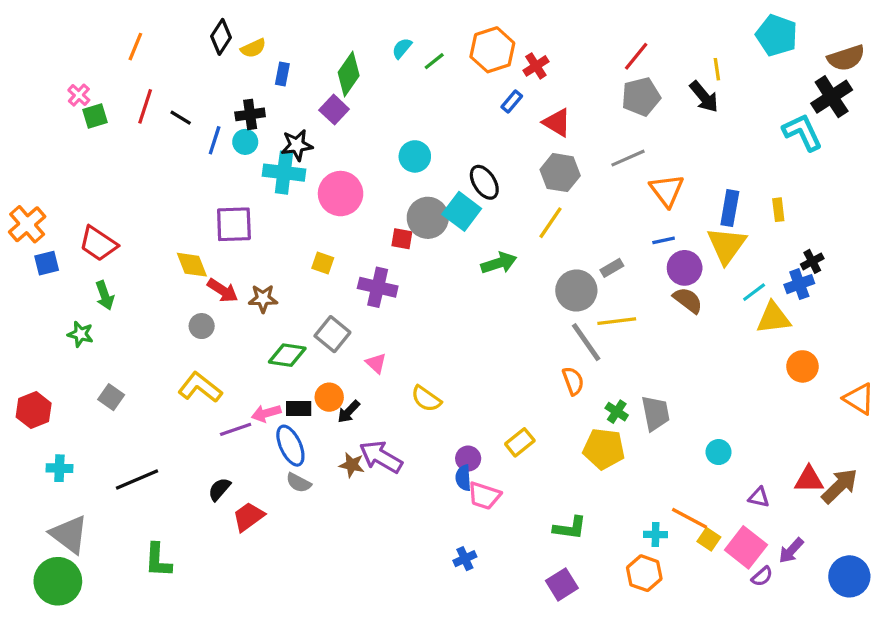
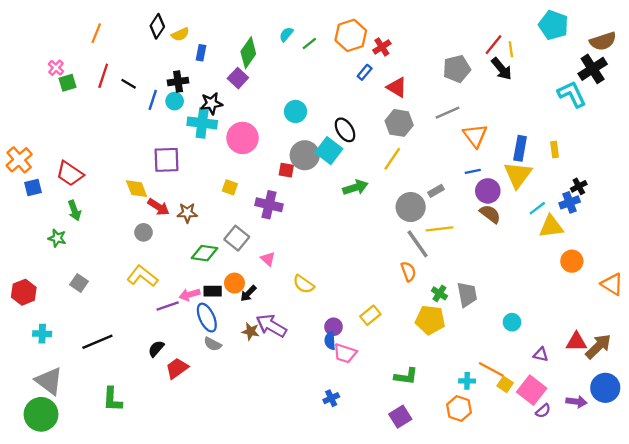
red line: (636, 56) -> (494, 45), moved
purple arrow: (791, 551) -> (576, 402), moved, turned -126
blue circle: (849, 576) -> (605, 388), moved

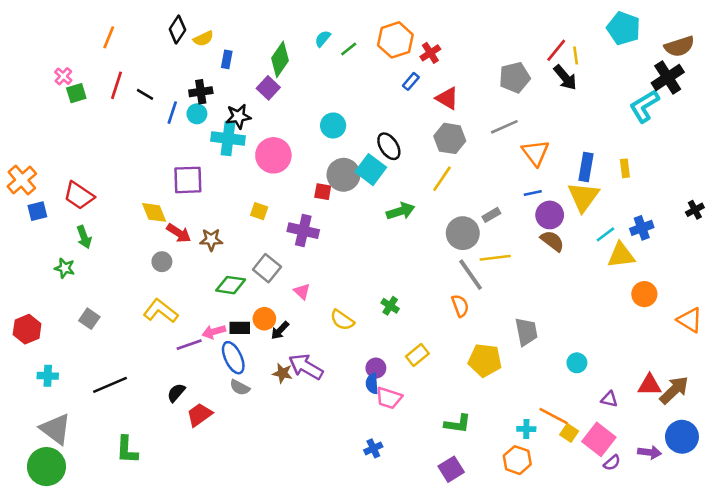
cyan L-shape: (572, 94) -> (644, 106), turned -96
black cross: (579, 186) -> (695, 210), moved
green cross: (439, 293) -> (390, 306), moved

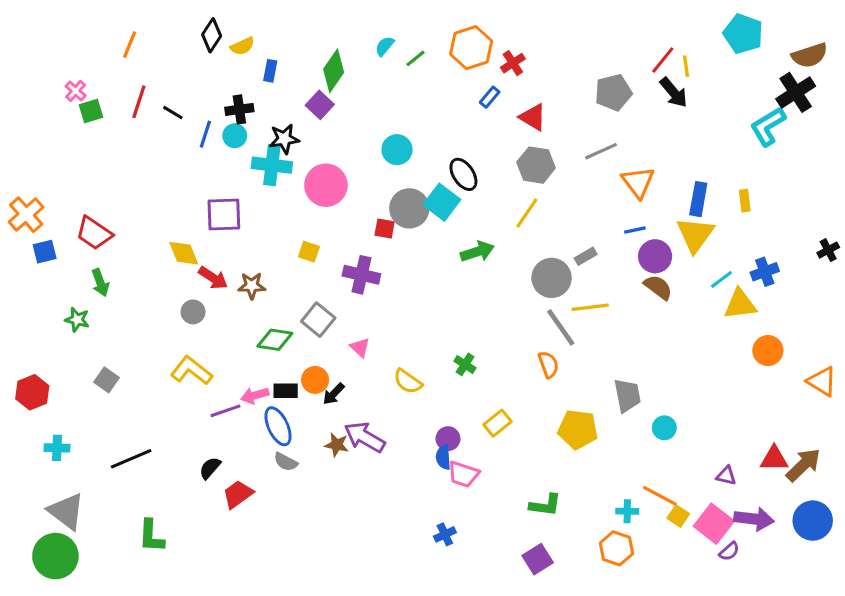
cyan circle: (577, 363) -> (664, 428), moved
purple arrow: (650, 452) -> (754, 519), moved, size x1.4

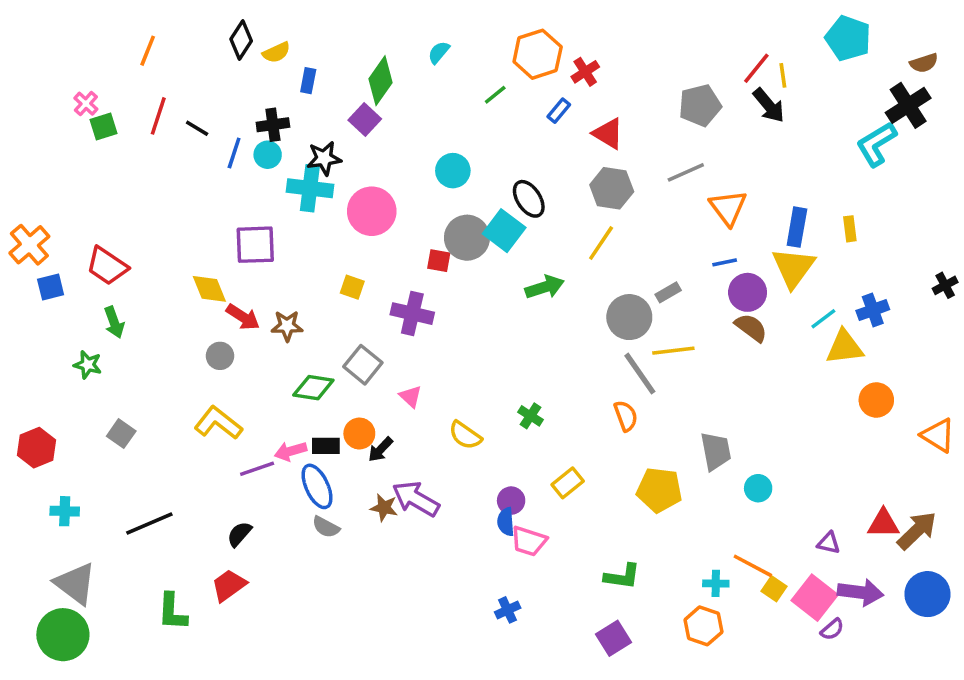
brown semicircle: (810, 55) -> (924, 63), size x0.7
green line: (416, 58) -> (495, 95), moved
red trapezoid: (238, 494) -> (229, 585), moved

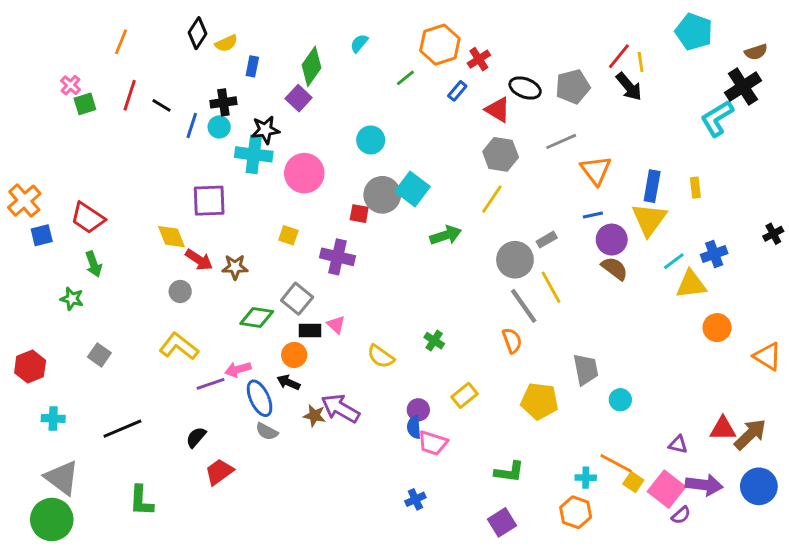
black ellipse: (529, 199) -> (525, 88), moved, turned -36
yellow line: (673, 351) -> (551, 287), turned 68
black rectangle: (326, 446) -> (310, 330), moved
black arrow: (381, 449) -> (288, 382), moved, turned 70
red trapezoid: (229, 585) -> (219, 472), moved

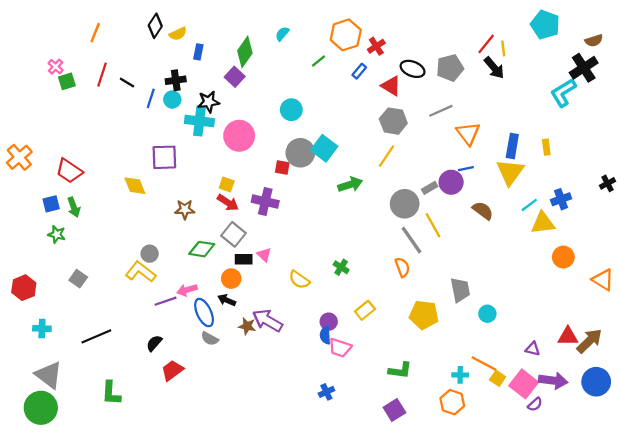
blue square: (42, 235) -> (51, 204), moved
purple circle: (612, 240) -> (451, 182), moved
red arrow: (199, 260) -> (228, 203), moved
gray circle: (180, 291) -> (150, 254), moved

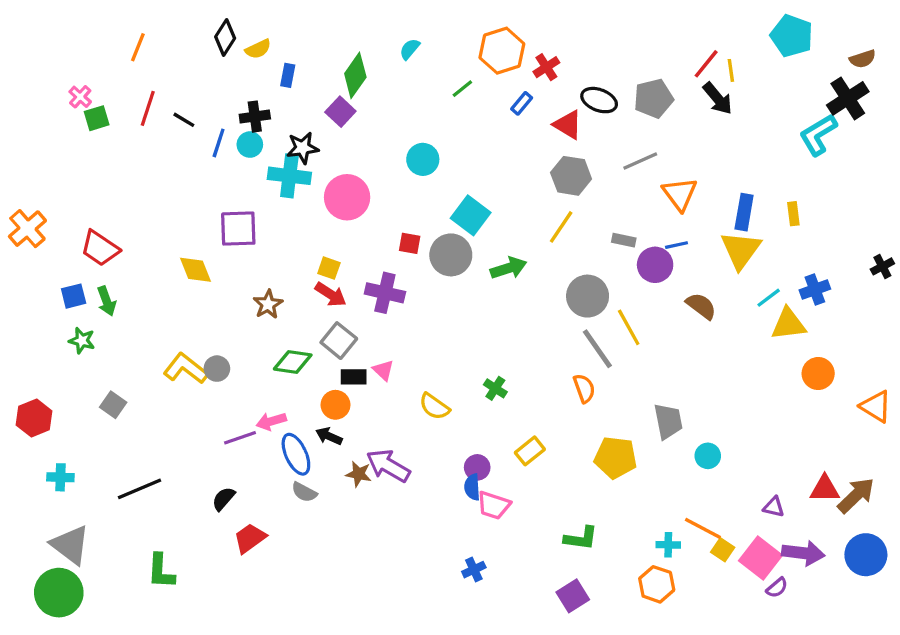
gray circle: (300, 153) -> (451, 255), moved
gray rectangle: (430, 188) -> (624, 240), moved, turned 42
brown star: (185, 209) -> (268, 304), turned -30
yellow L-shape: (141, 272) -> (186, 369), moved

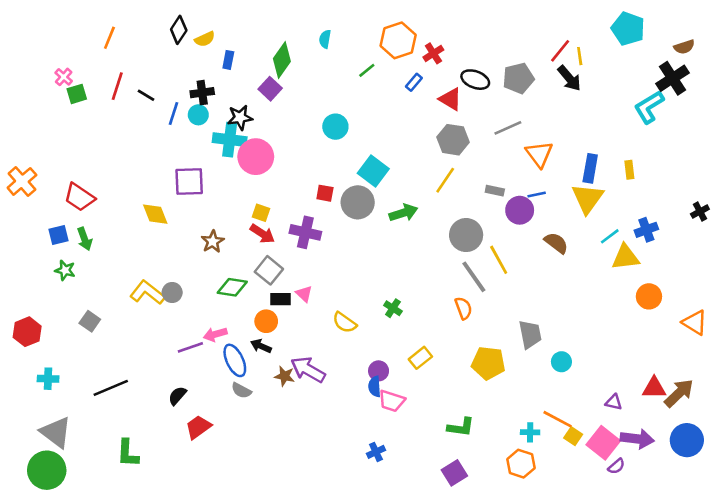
cyan semicircle: (410, 49) -> (325, 39), turned -30
pink circle: (347, 197) -> (256, 157), moved

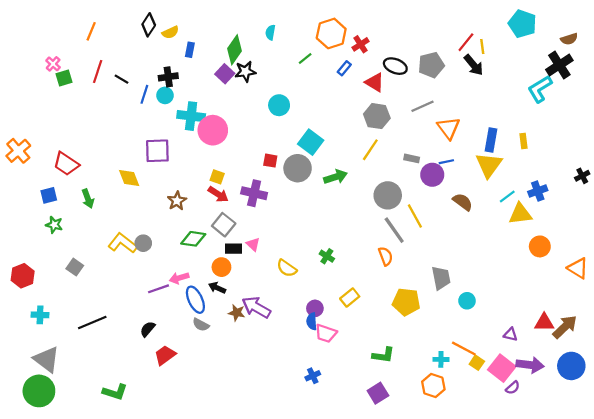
black star: (240, 117) -> (245, 72), moved
green arrow: (85, 239) -> (88, 199), moved
green L-shape: (128, 453) -> (115, 392), moved, turned -75

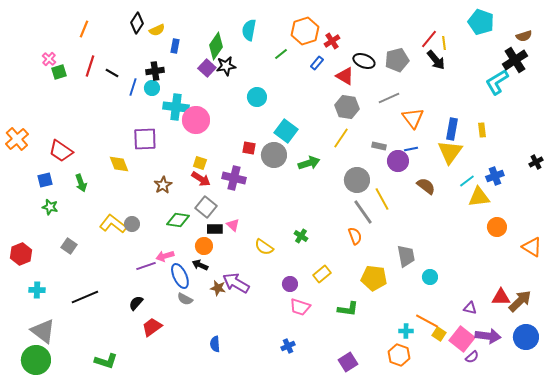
cyan semicircle: (270, 32) -> (249, 30), size x1.5
blue semicircle: (312, 321) -> (215, 344), moved
green L-shape: (383, 355) -> (348, 309), moved

